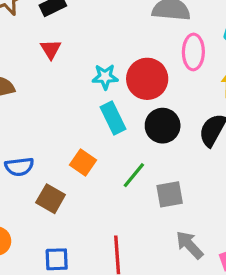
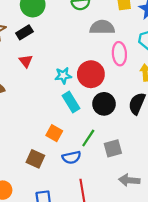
blue semicircle: (19, 167) -> (72, 157), moved
gray arrow: (189, 245) -> (129, 180), turned -36

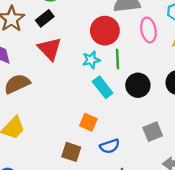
red triangle: (26, 61) -> (50, 49), size x1.6
red circle: (91, 74) -> (105, 31), moved
green line: (88, 138) -> (117, 59), moved, turned -30

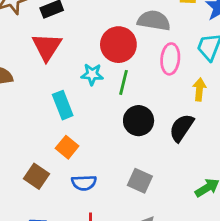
cyan rectangle: (103, 87) -> (63, 105), moved
gray square: (153, 132) -> (140, 181), turned 30

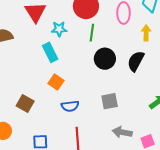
cyan star: (92, 74) -> (59, 29), moved
brown square: (37, 176) -> (25, 104), moved
gray square: (140, 181) -> (110, 101), turned -30

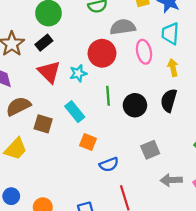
cyan star: (59, 29) -> (78, 73), moved
green line: (92, 33) -> (108, 96), moved
brown square: (25, 104) -> (43, 124), moved

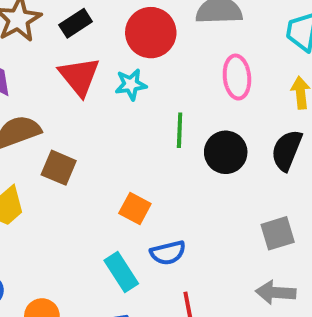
pink ellipse: (144, 52) -> (237, 77), moved
red circle: (102, 53) -> (151, 33), moved
cyan rectangle: (75, 112) -> (121, 272), moved
gray square: (150, 150) -> (278, 233), moved

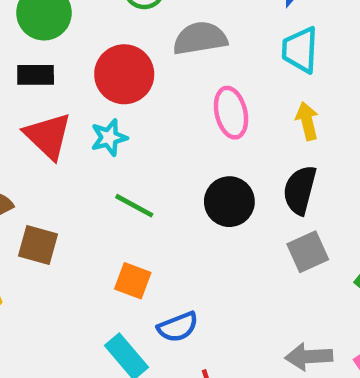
black rectangle: (76, 23) -> (36, 75), turned 40
green line: (180, 130) -> (134, 206), moved, turned -56
gray square: (278, 233) -> (308, 252), moved

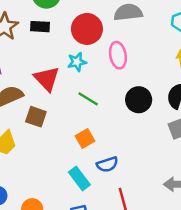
pink ellipse: (231, 113) -> (118, 55), moved
red triangle: (48, 136) -> (47, 79), moved
orange square: (133, 281) -> (85, 139), turned 36

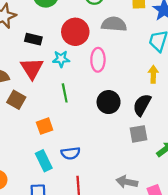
black rectangle: (40, 27) -> (33, 39), moved
green line: (88, 99) -> (65, 93), turned 36
orange square: (85, 139) -> (45, 126), moved

